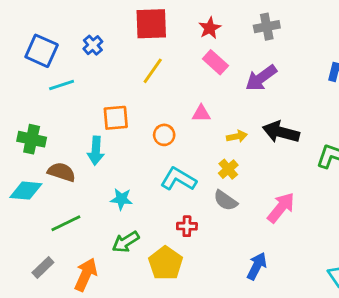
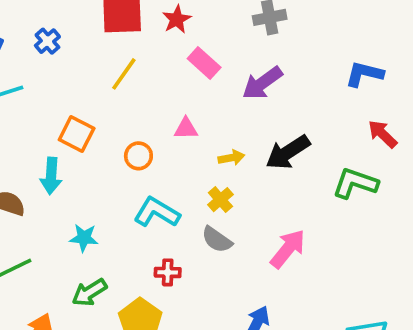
red star: (210, 28) -> (177, 19), moved
orange square: (116, 118) -> (77, 134), turned 32
black arrow: (281, 132) -> (288, 152), turned -48

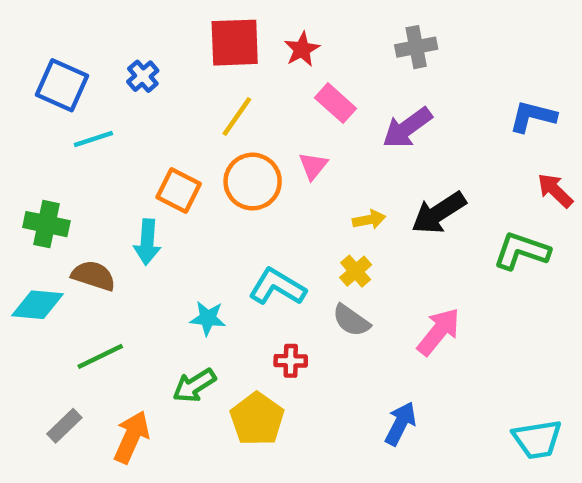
pink triangle: (186, 129) -> (313, 166), moved, turned -50
orange circle: (138, 156) -> (253, 182), moved, size x1.6
cyan star: (84, 238) -> (208, 318), moved

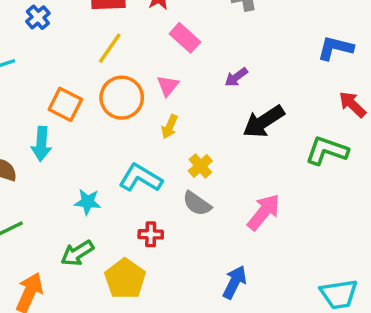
purple arrow: (407, 128) -> (236, 77), moved, size x0.6
yellow arrow: (369, 220) -> (170, 127), moved, turned 125

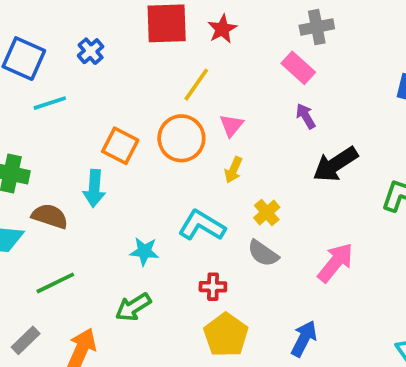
pink rectangle: (185, 38) -> (298, 68), moved
yellow line: (110, 48) -> (196, 85), moved
purple arrow: (236, 77) -> (306, 116), turned 95
yellow pentagon: (125, 279) -> (226, 335), moved

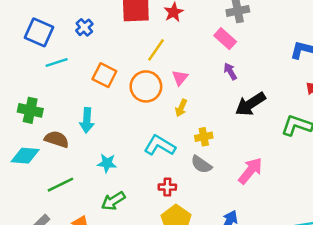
orange square: (120, 146) -> (104, 75), moved
yellow cross: (267, 213) -> (204, 137), turned 30
cyan star: (144, 251) -> (107, 163), moved

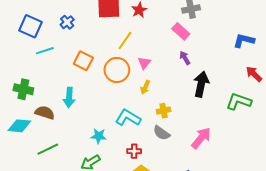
black arrow: (250, 104) -> (201, 84), turned 135
cyan star: (107, 163) -> (99, 136), moved

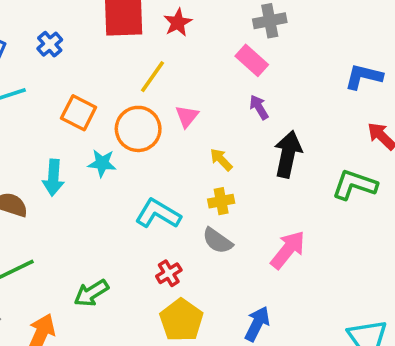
yellow arrow: (145, 87) -> (221, 160), moved, turned 112
cyan star: (99, 136) -> (102, 163), moved
red cross: (134, 151) -> (169, 273), turned -32

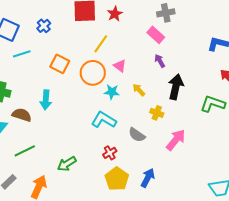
pink triangle: (187, 116) -> (120, 66), turned -32
cyan star: (102, 163) -> (112, 92), moved
yellow cross: (221, 201) -> (157, 113), moved, turned 32
blue arrow: (257, 324) -> (148, 178), moved

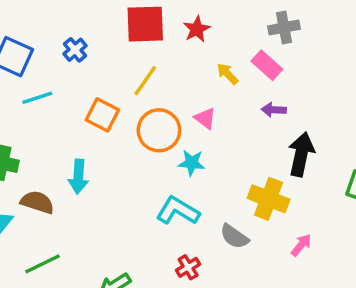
yellow line: (101, 44) -> (145, 81), moved
purple arrow: (160, 61) -> (274, 110), turned -56
yellow arrow: (139, 90) -> (227, 74), moved
yellow cross: (157, 113) -> (269, 199), size x1.6
pink arrow: (176, 140) -> (301, 245), size x0.6

